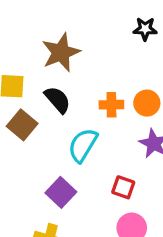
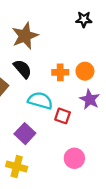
cyan semicircle: (83, 145) -> (40, 101), turned 75
red square: (123, 187) -> (63, 116), moved

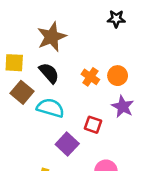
orange cross: (60, 72) -> (90, 77), turned 35
cyan semicircle: (40, 101) -> (50, 108), moved
purple square: (25, 134) -> (67, 144), moved

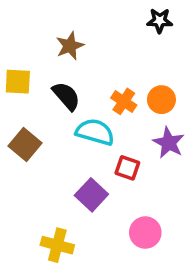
brown star: (52, 37) -> (70, 46), size x0.7
brown square: (22, 92) -> (25, 145), moved
cyan semicircle: (50, 108) -> (95, 132), moved

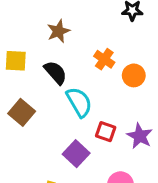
orange cross: (124, 101) -> (104, 59), moved
cyan semicircle: (95, 132) -> (79, 102), turned 44
purple star: (169, 143) -> (140, 136), moved

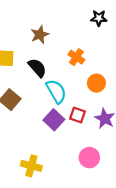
orange circle: (134, 75) -> (96, 83), moved
purple square: (76, 154) -> (54, 120), moved

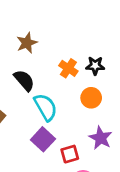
black star: (99, 18) -> (95, 66), moved
red square: (78, 115) -> (70, 154), moved, turned -35

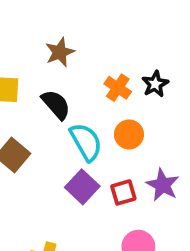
black star: (95, 66) -> (155, 84), turned -30
orange circle: (91, 98) -> (129, 134), moved
red square: (70, 154) -> (123, 192), moved

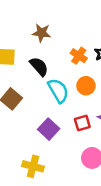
brown star: (60, 52) -> (41, 33), turned 30
purple square: (82, 187) -> (49, 129), moved

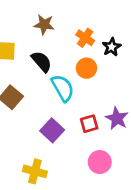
orange cross: (79, 56) -> (85, 38), moved
orange circle: (86, 86) -> (86, 68), moved

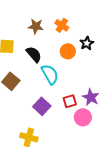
orange cross: (85, 38) -> (62, 25), moved
orange circle: (86, 68) -> (68, 51), moved
pink circle: (100, 162) -> (83, 117), moved

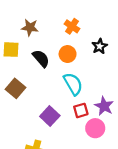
brown star: (36, 26) -> (30, 27), moved
orange circle: (68, 51) -> (68, 54), moved
cyan semicircle: (50, 74) -> (73, 84), moved

